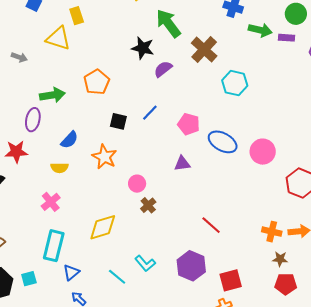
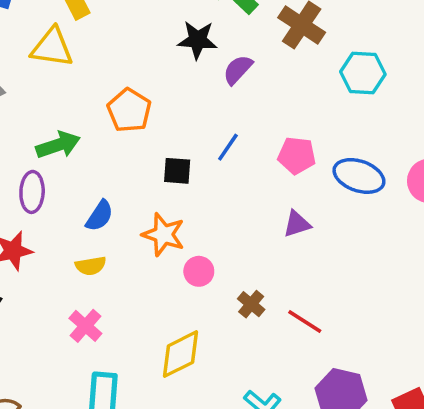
pink circle: (137, 184) -> (199, 271), moved
red line: (211, 225) -> (305, 321), moved

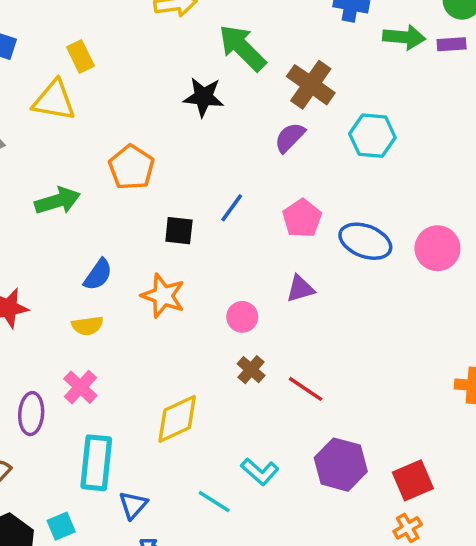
purple semicircle: (238, 70) -> (290, 137), moved
pink pentagon: (297, 155) -> (302, 218), turned 30
purple ellipse: (32, 192) -> (31, 414), moved
pink circle: (199, 271) -> (242, 317), moved

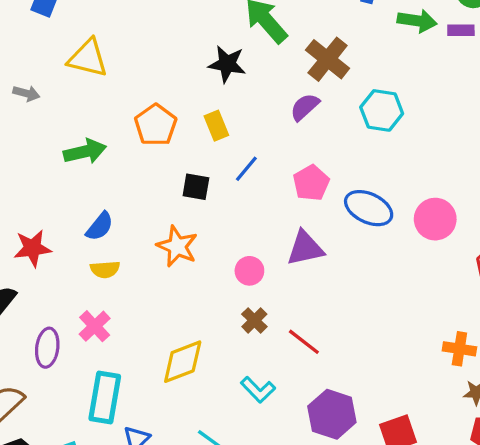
yellow rectangle: (80, 57) -> (216, 126), moved
blue semicircle: (98, 275) -> (100, 226), moved
purple triangle: (300, 289) -> (305, 248), size x1.4
cyan L-shape: (260, 472) -> (258, 390), moved

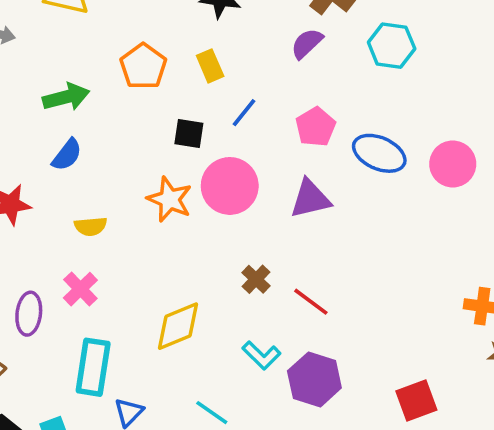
blue semicircle: (100, 226) -> (67, 155), moved
pink circle: (249, 271) -> (230, 186), moved, size x1.8
purple hexagon: (332, 414) -> (314, 379), moved

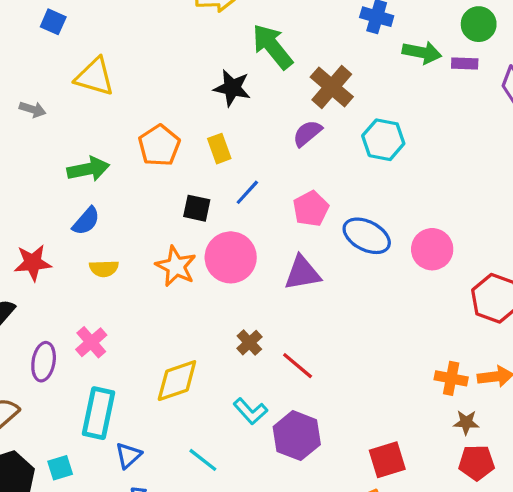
yellow semicircle: (91, 226) -> (104, 269), moved

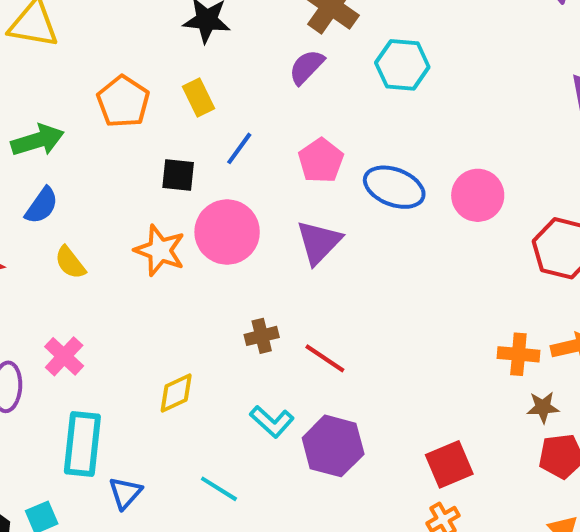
yellow semicircle: (104, 269) -> (70, 263), turned 60
purple triangle: (302, 273) -> (319, 242), turned -30
brown cross: (249, 343) -> (262, 336), turned 35
yellow diamond: (177, 381) -> (176, 393), size x0.7

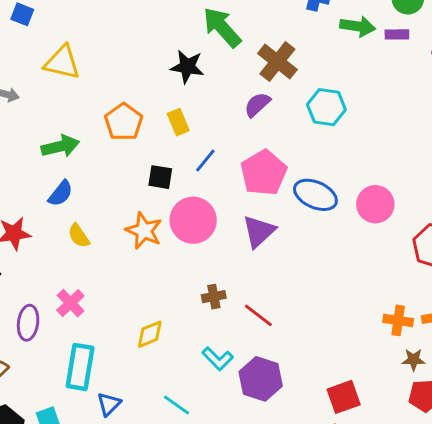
pink pentagon: (321, 161) -> (264, 173), size x1.4

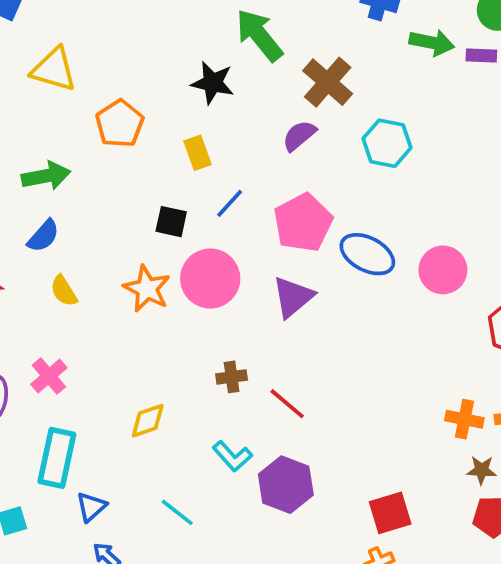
orange pentagon: (124, 122) -> (120, 124), moved

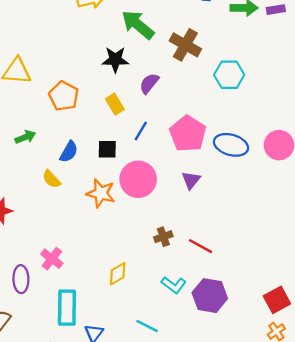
purple semicircle: (299, 136) -> (149, 83), moved
green arrow: (46, 176) -> (25, 137), size x0.7
blue semicircle: (43, 236) -> (69, 152), moved
yellow semicircle: (64, 291) -> (51, 179), moved
purple triangle: (293, 297) -> (191, 180), size x0.7

